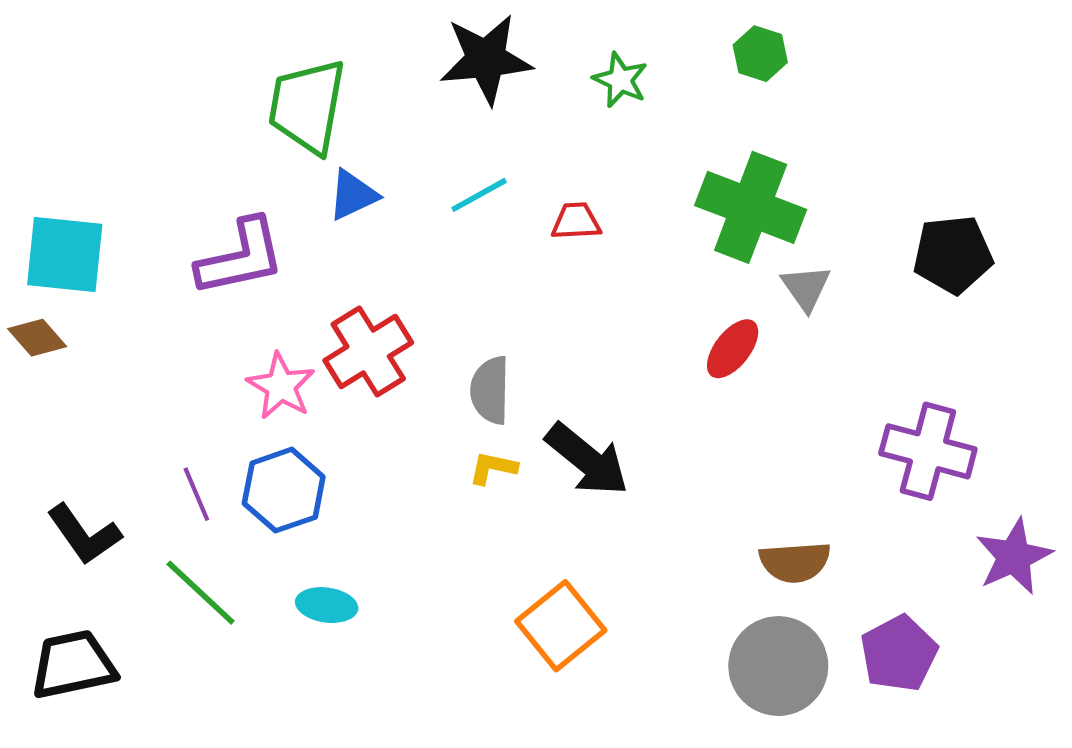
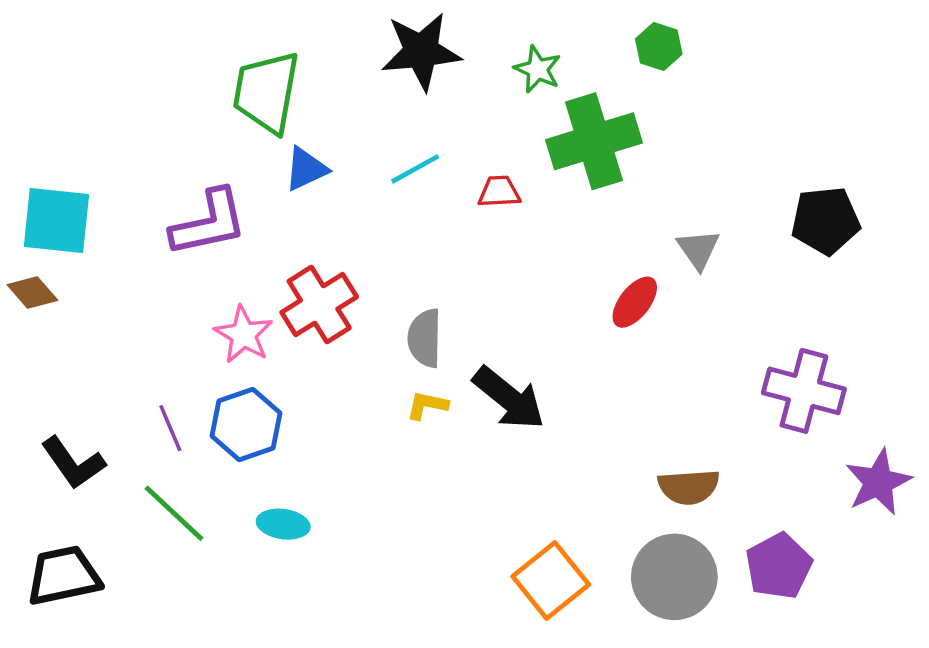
green cross: (751, 207) -> (594, 141), moved, turned -38
orange square: (561, 626) -> (551, 580), moved

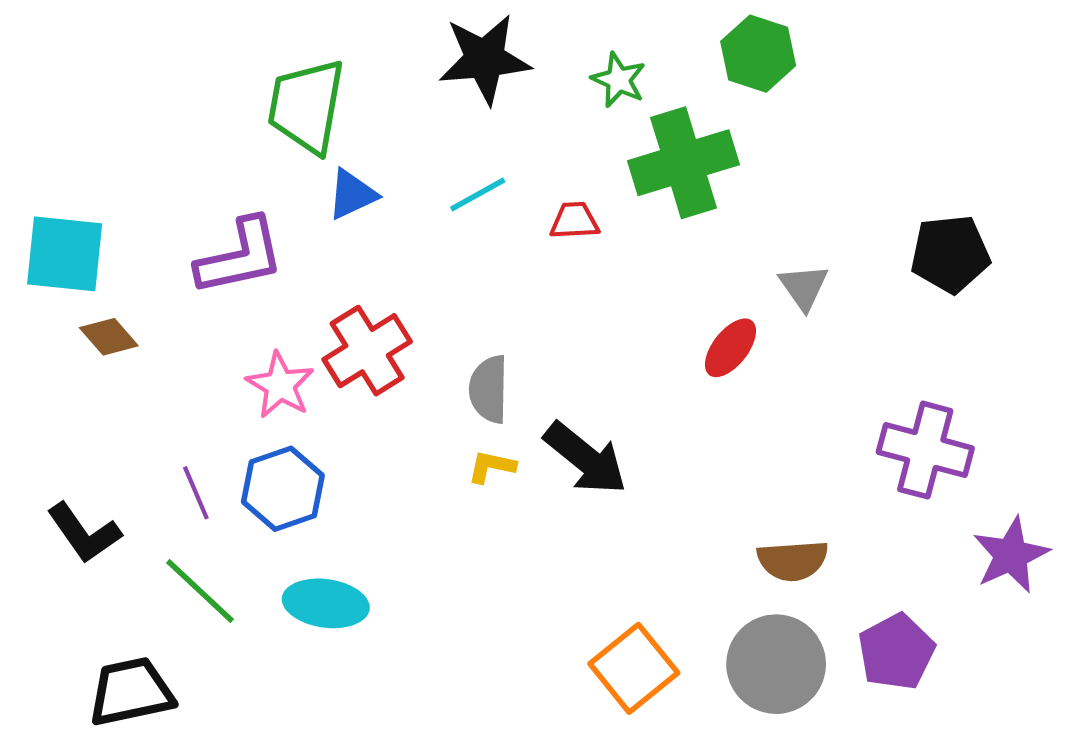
green hexagon: (659, 47) -> (758, 54), size x1.4
brown diamond: (32, 293) -> (109, 337), moved
cyan ellipse: (283, 524) -> (326, 603), size x1.4
black trapezoid: (64, 576) -> (131, 692), moved

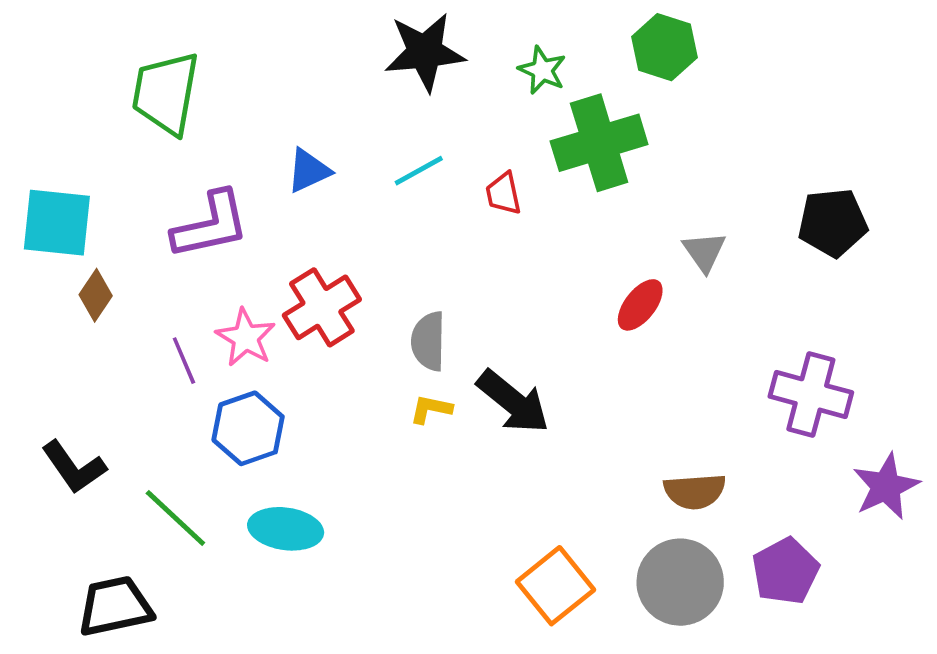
green trapezoid: (306, 106) -> (166, 93), moved
red trapezoid: (574, 221) -> (503, 194), turned -99
brown diamond: (109, 337) -> (96, 295), turned 75
purple line: (196, 493) -> (184, 361), moved

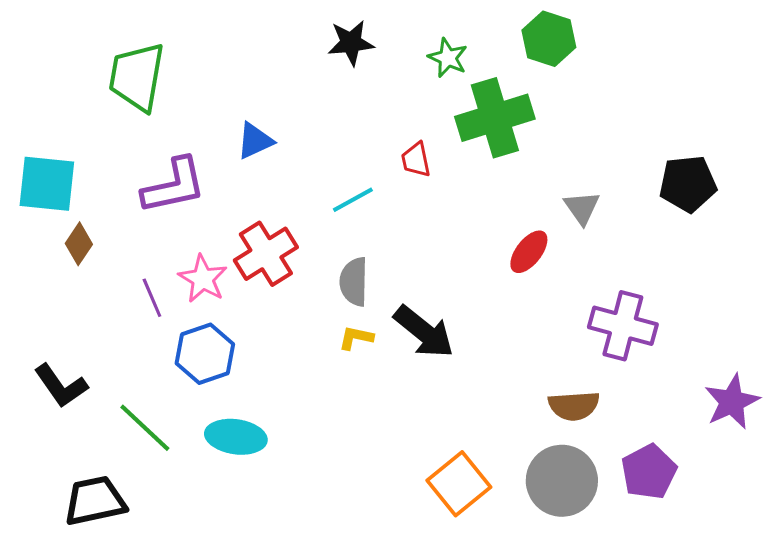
black star: (425, 52) -> (351, 43), size x0.7
cyan line: (419, 171) -> (353, 200), moved
purple cross: (811, 394) -> (623, 326), moved

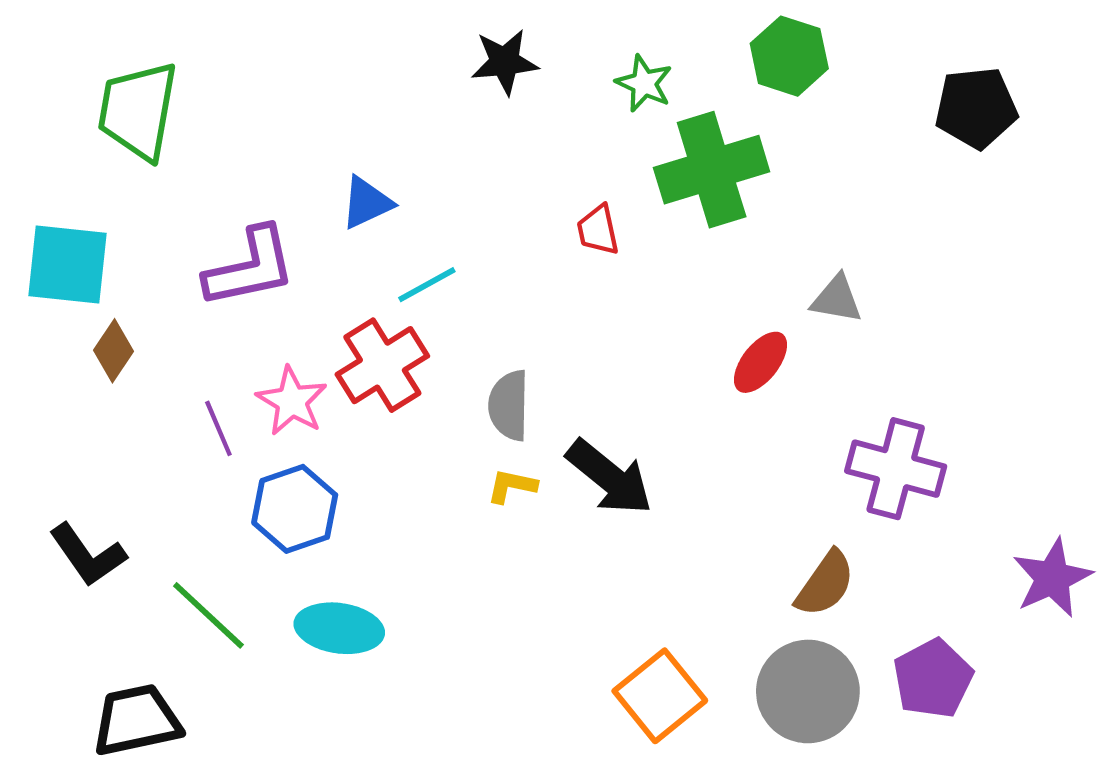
green trapezoid: (137, 77) -> (138, 111), moved
black pentagon: (688, 184) -> (976, 108), moved
cyan line: (353, 200) -> (427, 285), moved
gray triangle: (582, 208) -> (837, 299), turned -45
brown semicircle: (574, 406) -> (825, 584), turned -51

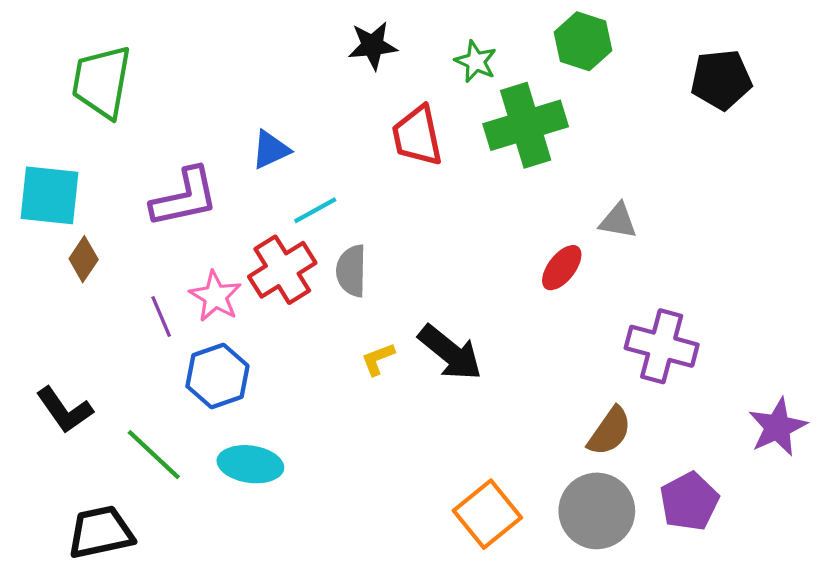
red trapezoid: (598, 230) -> (417, 136), moved, size x1.6
gray semicircle: (509, 405) -> (351, 271), moved
yellow L-shape: (512, 486) -> (378, 359), turned -33

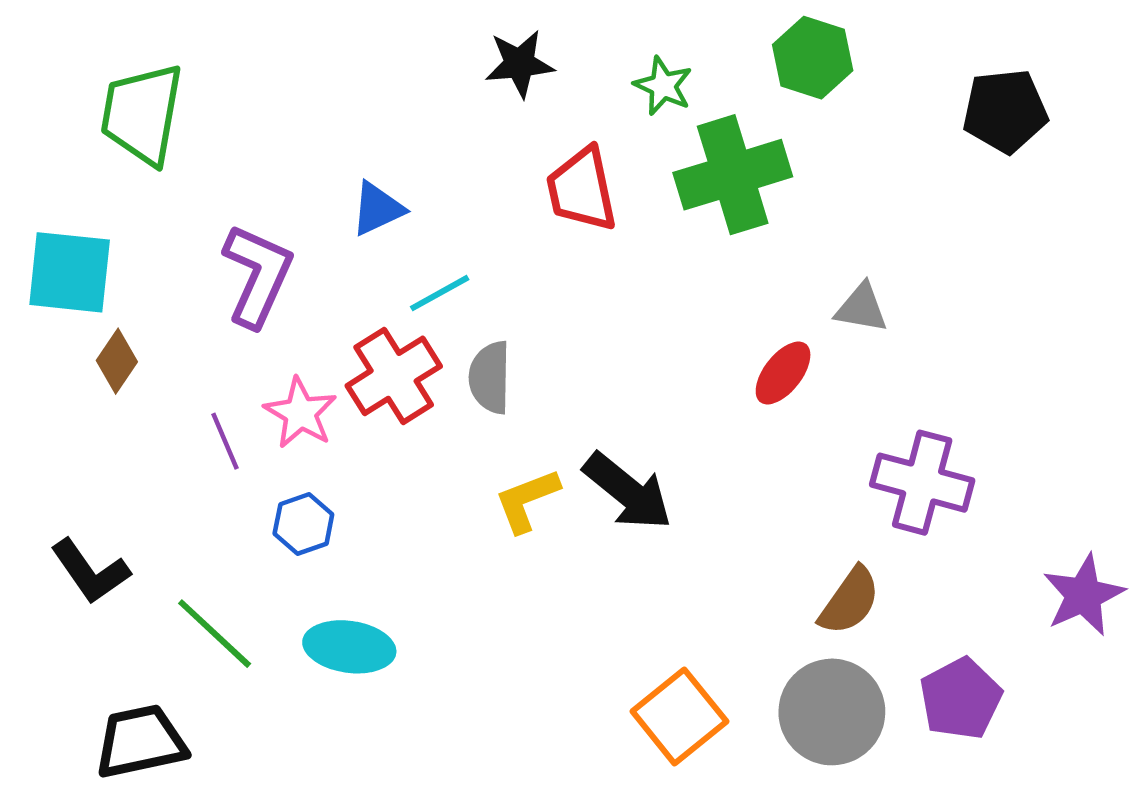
purple L-shape: (185, 197) -> (258, 275), turned -54
yellow L-shape: (378, 359) -> (527, 500), size x1.4
blue hexagon: (217, 376) -> (303, 524), size x0.7

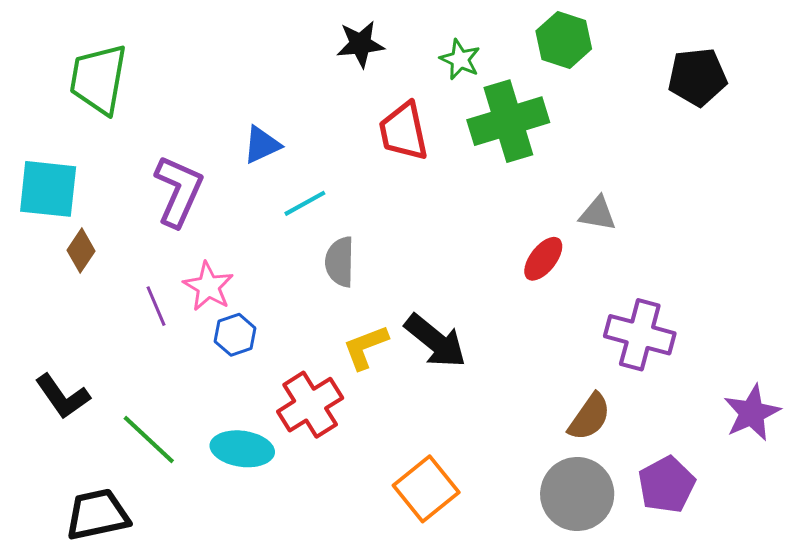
red cross: (394, 376) -> (310, 405), moved
blue hexagon: (303, 524) -> (235, 335), moved
orange square: (679, 716) -> (426, 489), moved

